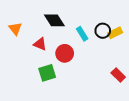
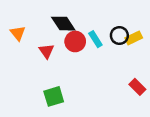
red triangle: (40, 44) -> (46, 51), turned 32
red circle: (65, 53) -> (75, 41), moved
green square: (47, 73) -> (54, 96), moved

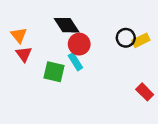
cyan rectangle: (95, 39) -> (75, 62), moved
red triangle: (46, 51) -> (24, 54), moved
green square: (54, 96) -> (54, 72), moved, turned 30

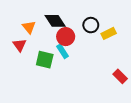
orange triangle: (19, 35) -> (29, 27), moved
black circle: (126, 38) -> (91, 25), moved
yellow rectangle: (141, 40) -> (109, 33), moved

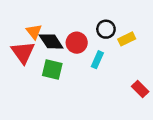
black diamond: (55, 21) -> (51, 41), moved
red triangle: (20, 45) -> (23, 52), size x1.5
cyan rectangle: (63, 51) -> (97, 60), moved, turned 56

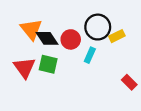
black circle: (106, 29) -> (98, 27), size x1.5
orange triangle: (34, 32) -> (31, 29), size x1.5
red triangle: (23, 52) -> (24, 68), moved

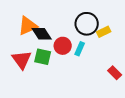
orange triangle: (31, 29) -> (28, 26), turned 45
red circle: (71, 39) -> (63, 46), moved

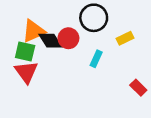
black circle: (87, 24) -> (94, 18), moved
red circle: (63, 46) -> (68, 38), moved
green square: (43, 57) -> (25, 51), moved

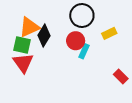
red circle: (68, 38) -> (76, 41), moved
black diamond: (50, 41) -> (44, 35), turned 65

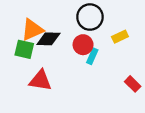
black diamond: (44, 35) -> (48, 39), turned 60
red triangle: (23, 63) -> (40, 80), moved, turned -45

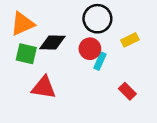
orange triangle: (32, 30) -> (22, 24), moved
red rectangle: (133, 84) -> (127, 91), moved

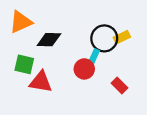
black circle: (97, 19) -> (104, 38), moved
red circle: (90, 49) -> (84, 69), moved
green square: (26, 54) -> (24, 64), moved

